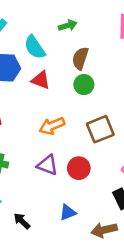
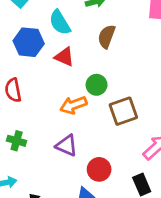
green circle: (84, 85) -> (97, 85), moved
red circle: (79, 168) -> (99, 169), moved

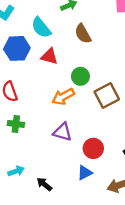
brown semicircle: (107, 36) -> (83, 34), turned -42
green cross: (17, 141) -> (16, 124), moved

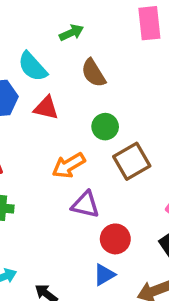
green circle: (80, 76) -> (105, 127), moved
purple triangle: (63, 132) -> (85, 205), moved

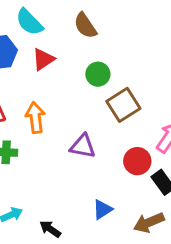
red triangle: (46, 108) -> (43, 59), turned -45
orange arrow: (69, 165) -> (35, 118), moved, turned 116
red circle: (115, 239) -> (137, 161), moved

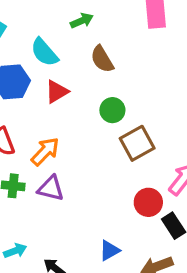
orange arrow: (35, 118) -> (45, 151), turned 48
purple triangle: (83, 146) -> (51, 188), moved

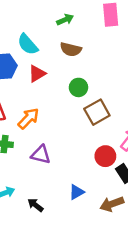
green arrow: (82, 21) -> (65, 20), moved
brown semicircle: (102, 59) -> (71, 49), turned -45
purple triangle: (51, 188) -> (41, 155), moved

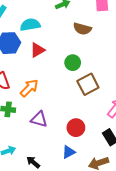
cyan semicircle: (28, 44) -> (30, 25), turned 120
brown semicircle: (71, 49) -> (82, 29), moved
red circle: (105, 156) -> (76, 128), moved

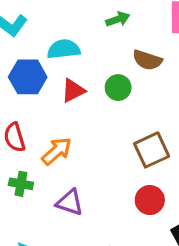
green circle: (73, 63) -> (118, 88), moved
red circle: (76, 128) -> (150, 200), moved

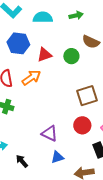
cyan semicircle: (64, 49) -> (43, 17), moved
orange arrow: (57, 151) -> (31, 78), moved
purple triangle: (70, 202) -> (49, 133), moved

